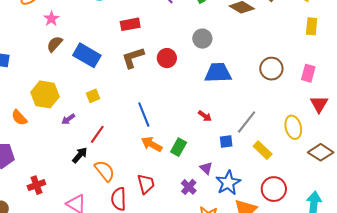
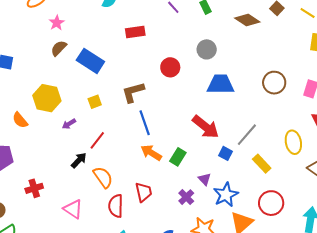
brown L-shape: (133, 58) -> (133, 92), moved
red arrow: (205, 116) -> (206, 127), size x2.0
blue square: (226, 141) -> (226, 153), turned 32

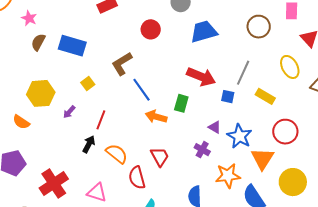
brown circle: (274, 83) -> (259, 27), moved
green rectangle: (178, 157) -> (181, 103), moved
red cross: (34, 188) -> (54, 183), size x1.6

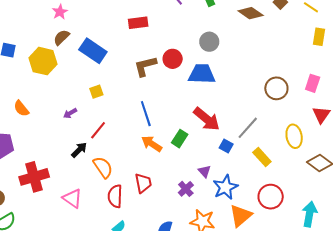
blue trapezoid: (204, 32) -> (202, 74), moved
brown L-shape: (122, 64) -> (145, 66), moved
yellow hexagon: (41, 93) -> (43, 61), moved

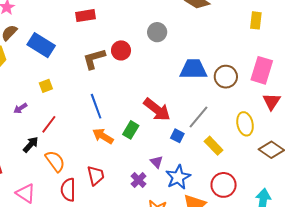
yellow rectangle: (319, 37) -> (256, 20), moved
blue trapezoid: (202, 74) -> (193, 69), moved
pink rectangle: (313, 83) -> (262, 70), size x1.5

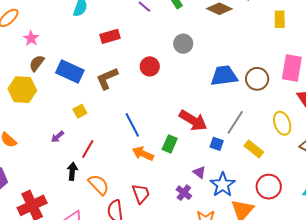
brown L-shape: (94, 59) -> (107, 78), moved
black arrow: (31, 145) -> (72, 171), turned -30

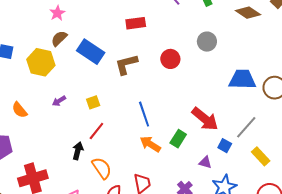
yellow square: (80, 111) -> (93, 102), moved
purple arrow: (57, 137) -> (59, 101), moved
purple triangle: (199, 172) -> (205, 162), moved, turned -32

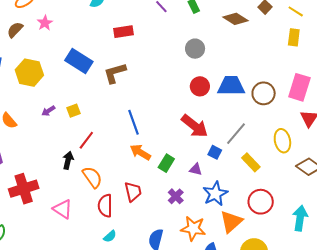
brown semicircle: (59, 38) -> (15, 30), moved
red circle: (170, 59) -> (200, 86), moved
yellow square: (93, 102) -> (73, 111), moved
green rectangle: (178, 139) -> (166, 163), moved

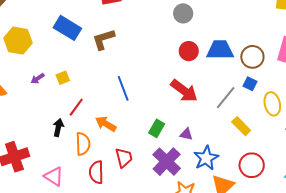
orange arrow: (140, 152) -> (106, 124), moved
blue square: (215, 152) -> (250, 84), moved
orange semicircle: (92, 177) -> (83, 144), turned 35
purple cross: (176, 196) -> (167, 162), size x1.8

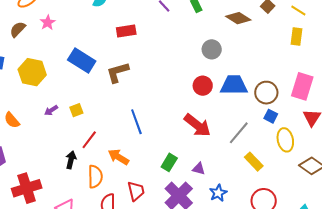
gray circle: (183, 13) -> (212, 49), moved
blue square: (250, 84) -> (271, 116), moved
blue star: (206, 158) -> (218, 193), size x0.7

